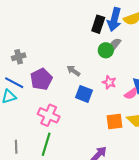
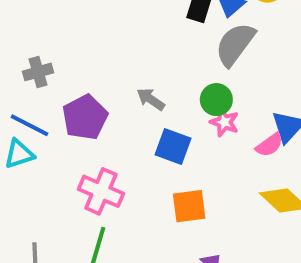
gray semicircle: (115, 44) -> (235, 44), size x1.6
green circle: (106, 50) -> (216, 100), moved
orange square: (115, 121) -> (189, 206), moved

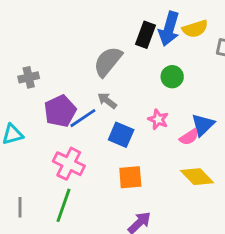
gray semicircle: (235, 44) -> (108, 62), moved
green circle: (216, 100) -> (172, 77), moved
blue line: (30, 125) -> (83, 118), moved, turned -64

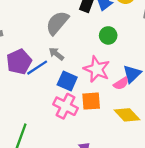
pink star: (158, 119) -> (97, 69), size x1.6
pink cross: (69, 164) -> (66, 106), moved
orange square: (130, 177) -> (91, 101), moved

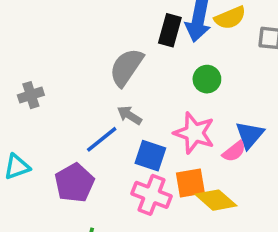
purple pentagon: (19, 62) -> (74, 183), moved
yellow diamond: (127, 115) -> (216, 200), moved

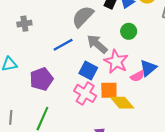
gray arrow: (130, 115) -> (97, 44), moved, size x1.5
blue line: (102, 139) -> (63, 45), moved

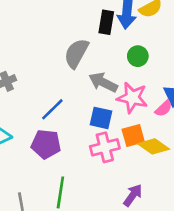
blue line: (63, 45) -> (52, 109), moved
purple pentagon: (41, 79) -> (46, 144), turned -30
pink cross: (85, 93) -> (105, 147), turned -30

